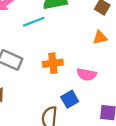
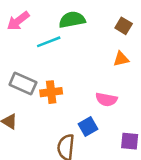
orange cross: (53, 63) -> (51, 92), moved

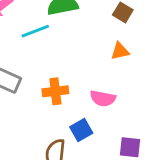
orange cross: (51, 92) -> (55, 91), moved

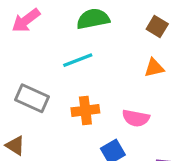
cyan line: (35, 31) -> (78, 60), moved

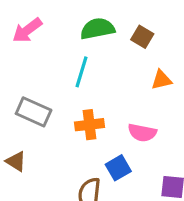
brown square: (157, 27) -> (142, 37), moved
cyan line: (78, 60) -> (82, 72), turned -52

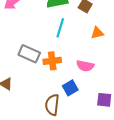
cyan line: (82, 72) -> (60, 28), moved
gray rectangle: (34, 112) -> (29, 54), moved

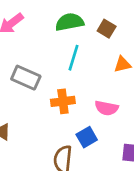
gray rectangle: (29, 54) -> (26, 78), moved

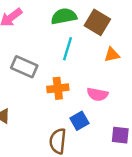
brown square: (107, 29) -> (97, 22), size x1.5

